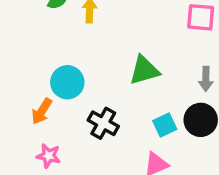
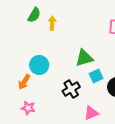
black cross: (103, 123) -> (71, 89), moved, turned 30
cyan square: (165, 125) -> (96, 76), moved

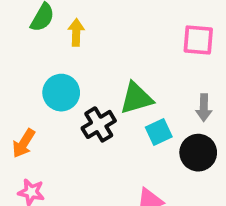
cyan circle: (39, 65) -> (61, 93), moved
black cross: (71, 89) -> (99, 124), moved

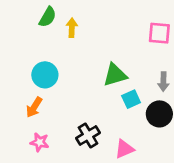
cyan circle: (61, 93) -> (45, 75), moved
black cross: (99, 124) -> (88, 135), moved

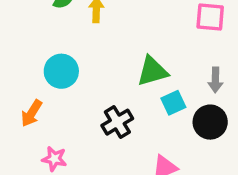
orange arrow: (34, 107) -> (32, 113), moved
black cross: (88, 135) -> (117, 122), moved

